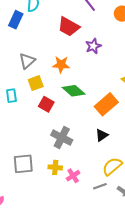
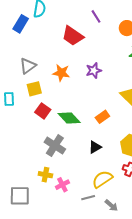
purple star: (93, 46) -> (94, 71), moved
green diamond: (74, 91) -> (69, 118), moved
orange rectangle: (106, 104) -> (102, 117), size x0.6
gray square: (23, 164) -> (20, 196), moved

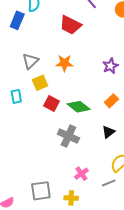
purple star: (94, 71) -> (110, 66), moved
yellow cross: (45, 175) -> (71, 198), moved

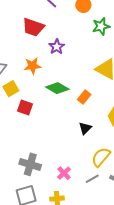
purple star: (110, 66) -> (57, 47), moved
green diamond: (79, 107) -> (57, 88), moved
gray cross: (68, 136) -> (30, 164), moved

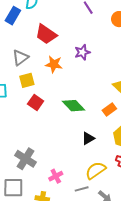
red trapezoid: (33, 27) -> (46, 34), moved
green diamond: (57, 88) -> (74, 106), moved
orange rectangle: (84, 97) -> (109, 110), moved

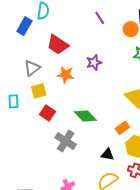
orange rectangle: (109, 110) -> (122, 128), moved
black triangle: (88, 138) -> (107, 154), moved, turned 40
gray cross: (25, 159) -> (66, 141), moved

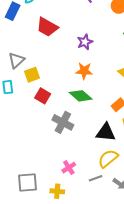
gray triangle: (32, 68) -> (16, 60), moved
orange star: (66, 75) -> (84, 71), moved
black triangle: (107, 154) -> (106, 132), size x1.5

